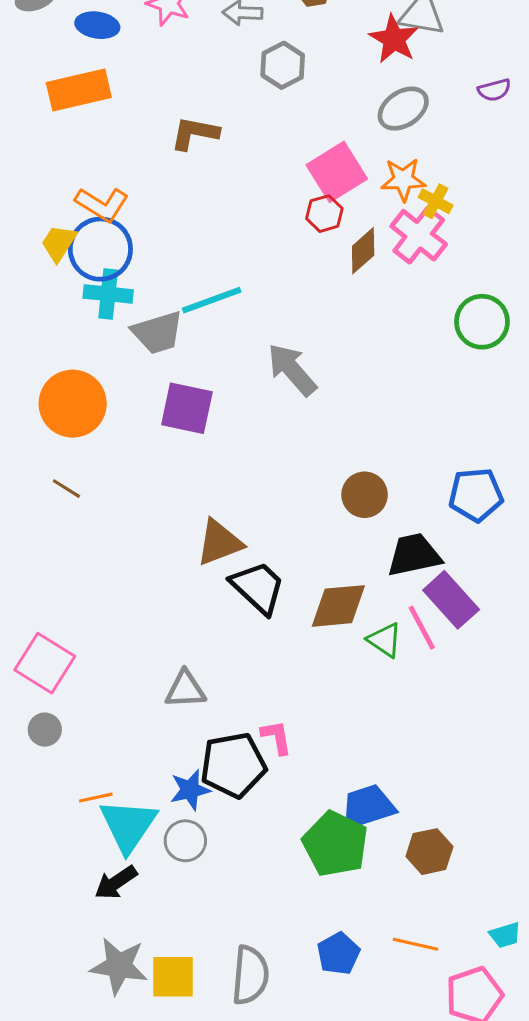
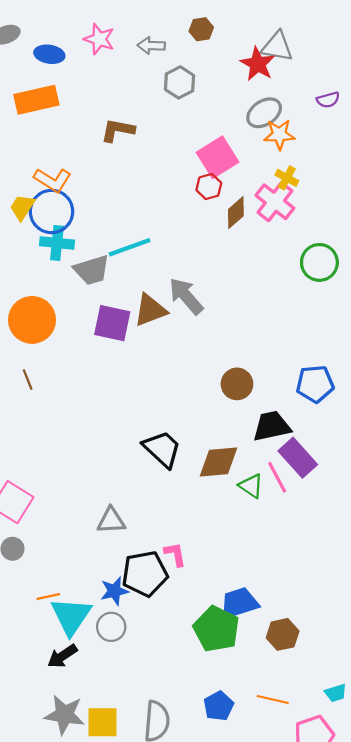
orange star: (403, 180) -> (279, 134), moved
brown line: (66, 489) -> (28, 380), turned 36
brown triangle: (219, 543) -> (150, 310), moved

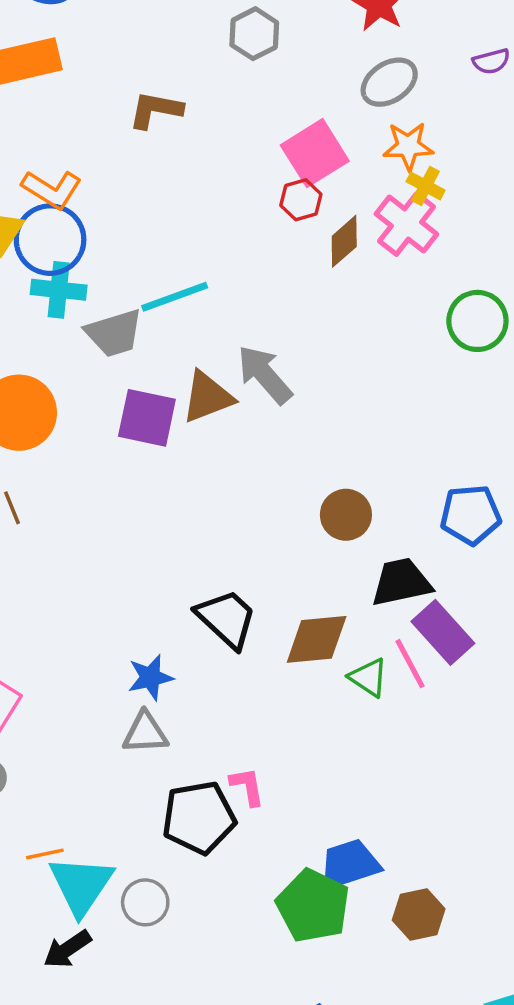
orange star: (279, 134) -> (408, 146), moved
blue star: (114, 591) -> (150, 677), moved

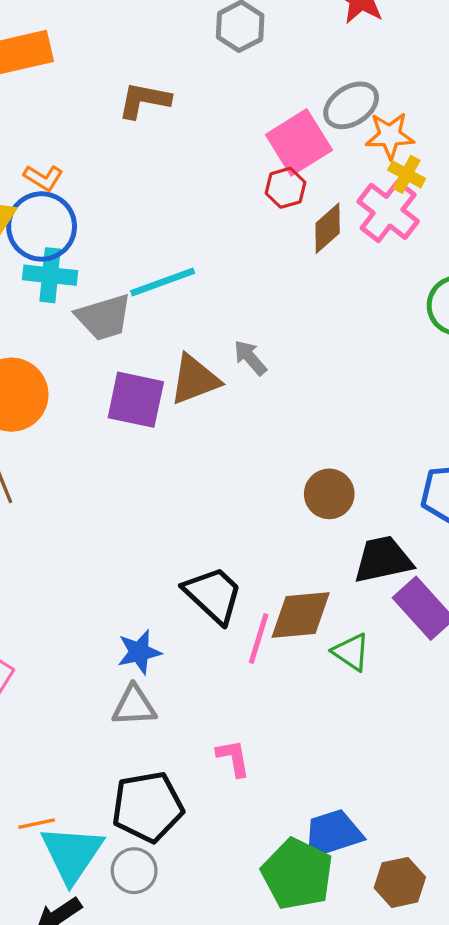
gray ellipse: (389, 82) -> (351, 105), moved
orange L-shape: (52, 189) -> (43, 178), size x0.7
gray arrow: (265, 375) -> (250, 358), size x0.6
pink line: (410, 664) -> (259, 639), moved, turned 45
black pentagon: (199, 818) -> (148, 807), moved

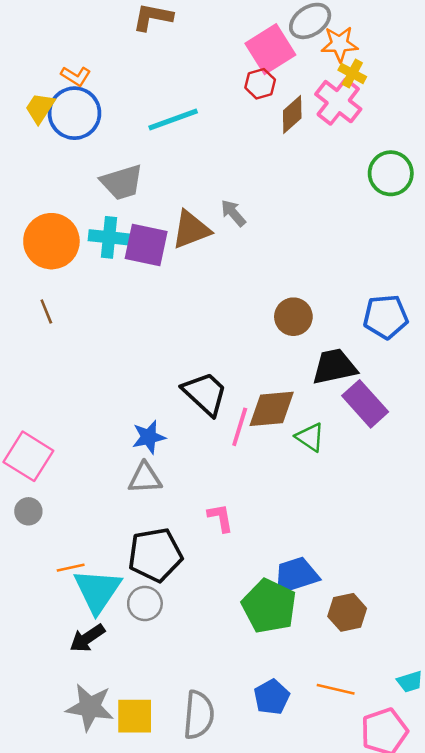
cyan cross: (50, 275) -> (109, 237), moved
cyan line: (163, 282) -> (173, 120), moved

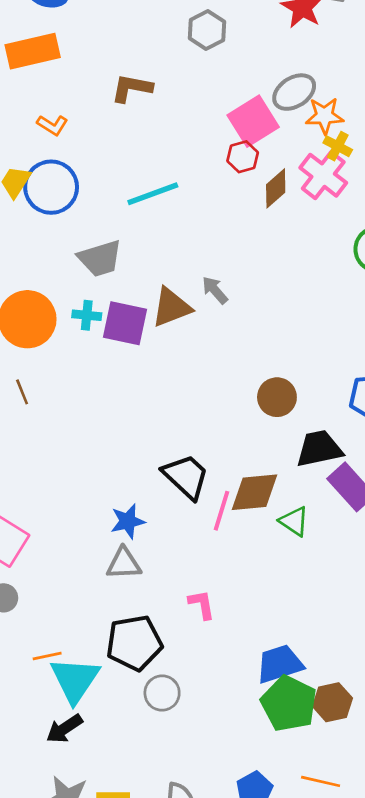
orange L-shape: (76, 76) -> (52, 125), moved
cyan cross: (109, 237) -> (87, 315), size x0.7
gray circle: (145, 603) -> (162, 693), moved
green pentagon: (269, 606) -> (289, 704), moved

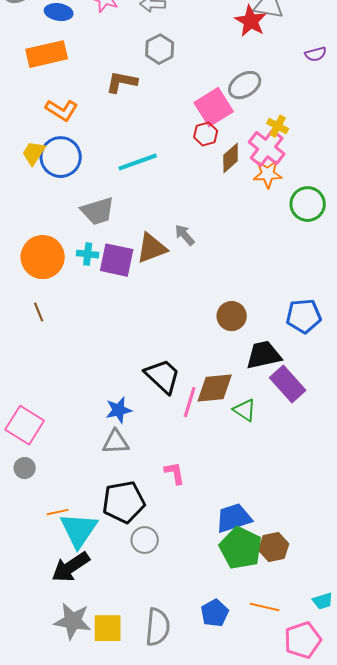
gray hexagon: (207, 30) -> (160, 49), moved
orange star: (325, 116) -> (268, 174), moved
orange L-shape: (52, 125) -> (62, 110), size x1.4
black arrow: (64, 729) -> (71, 567), size x1.4

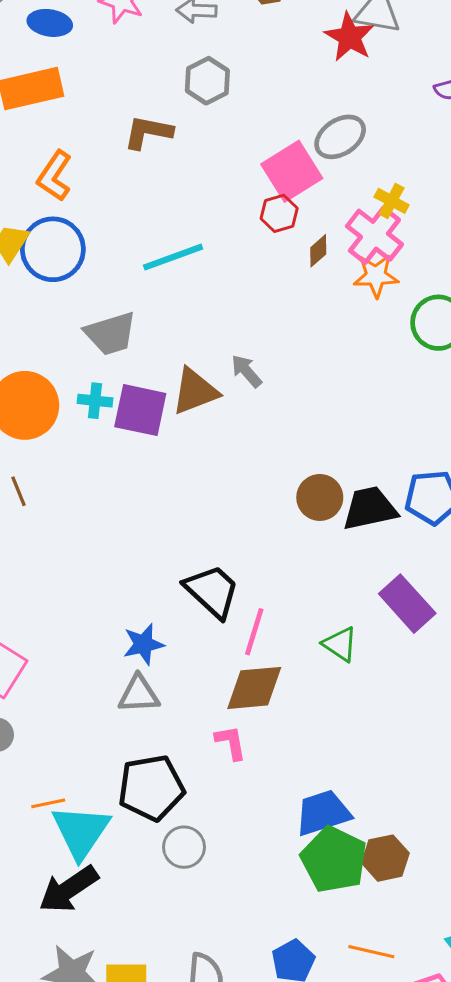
orange L-shape: (62, 110) -> (54, 176), turned 92
brown diamond: (231, 158) -> (318, 251), size x0.7
black trapezoid: (264, 355) -> (370, 508), moved
brown diamond: (215, 388) -> (254, 688), moved

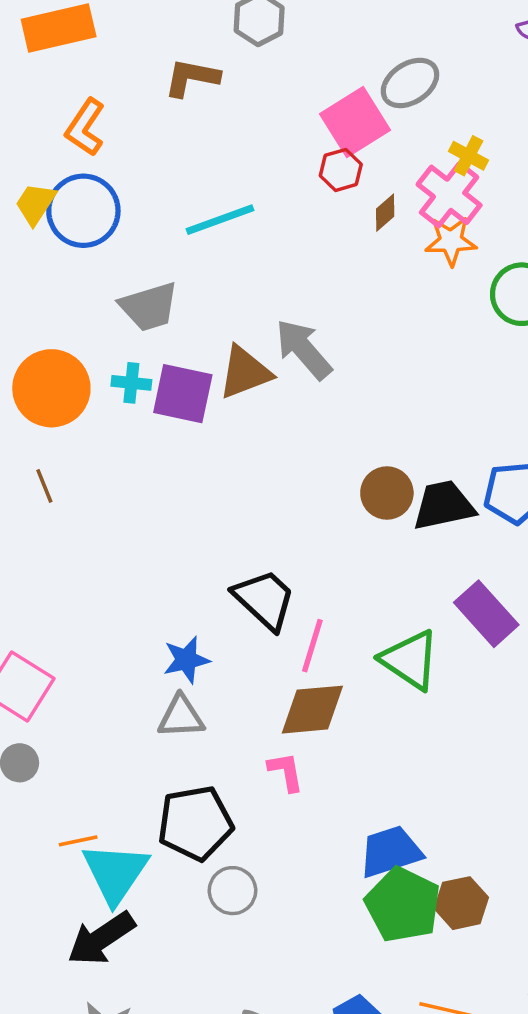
gray arrow: (246, 371) -> (303, 349), size x1.6
green triangle: (340, 644) -> (410, 660), size x1.5

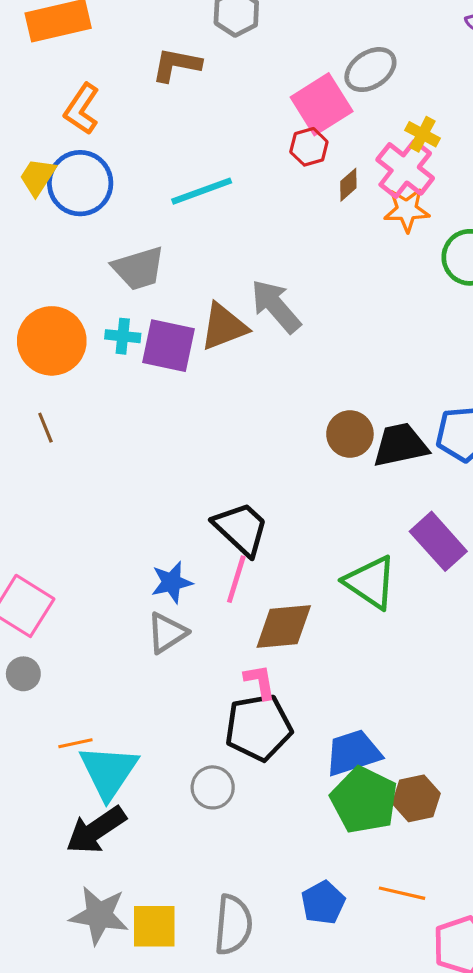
pink line: (312, 646) -> (236, 579), moved
gray triangle: (181, 717) -> (167, 633), turned -30
black pentagon: (195, 823) -> (258, 727), moved

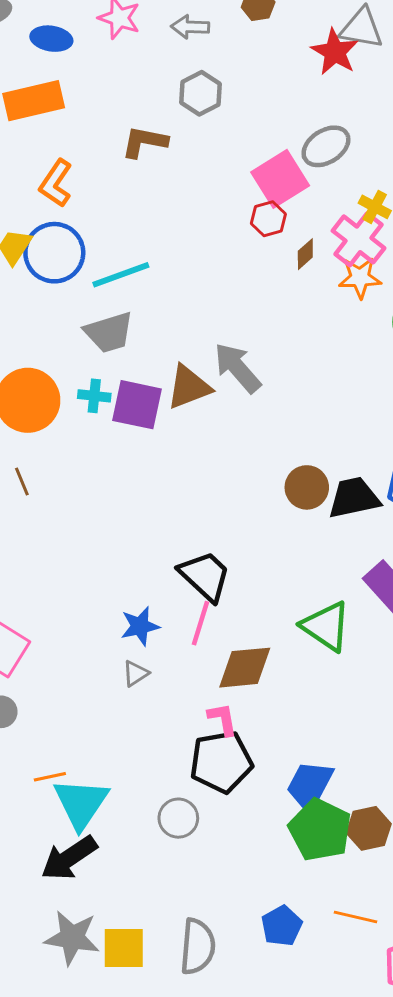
cyan line: (202, 191) -> (121, 275), moved
gray triangle: (167, 633) -> (136, 673), size x0.7
blue trapezoid: (353, 753) -> (310, 786), turned -44

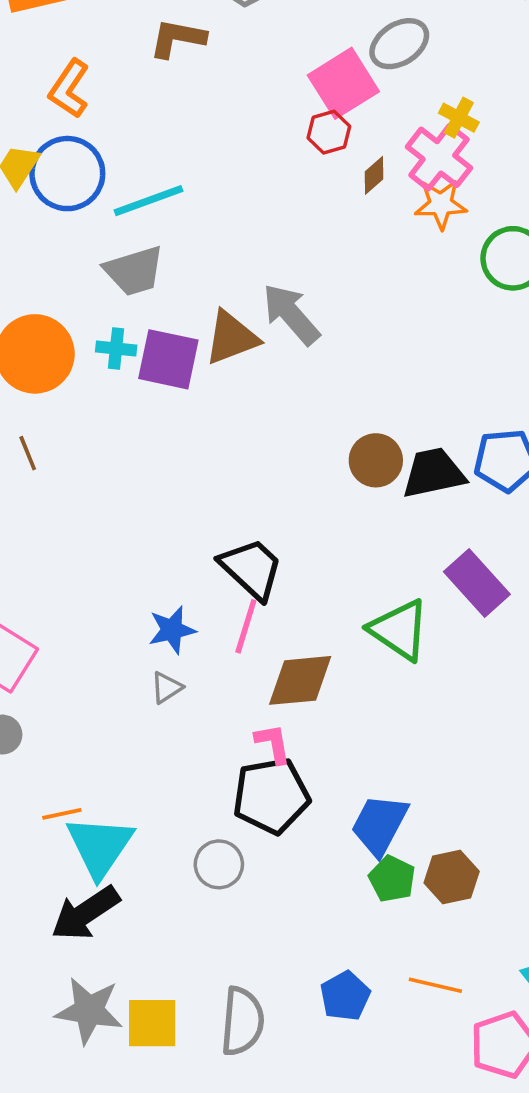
green pentagon: (320, 830) -> (392, 879), size x0.6

